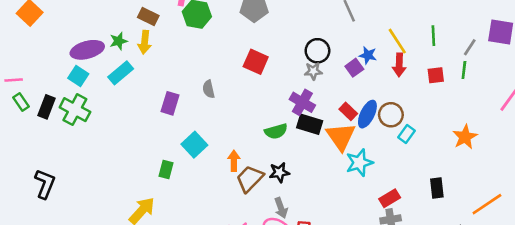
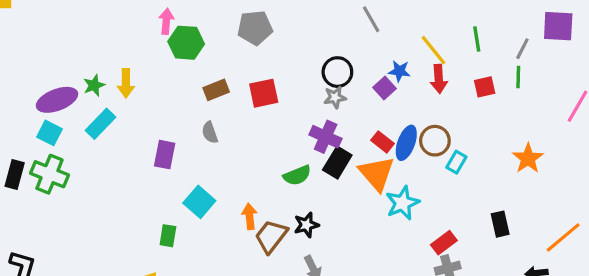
brown rectangle: (148, 17) -> (216, 90), moved, turned -42
red square: (256, 62) -> (264, 93), turned -30
black rectangle: (310, 124) -> (337, 163), turned -70

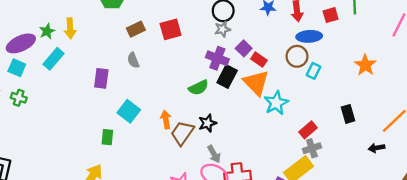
purple square: (384, 88) -> (244, 48), moved
blue ellipse: (406, 143) -> (309, 36), moved, turned 70
green cross: (50, 174) -> (19, 98), size x0.6

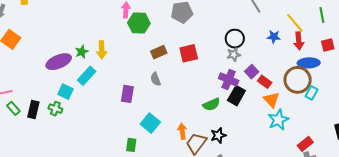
brown circle: (297, 56) -> (298, 80), size x1.4
cyan square: (17, 68) -> (65, 92), moved
orange triangle: (256, 83) -> (271, 100), moved, size x0.7

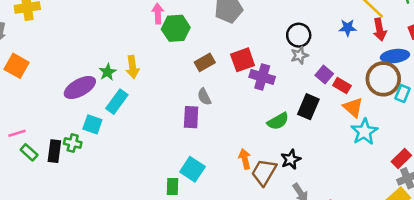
purple cross: (229, 79) -> (262, 77), moved
purple rectangle: (127, 94) -> (191, 117), moved
green cross: (55, 109) -> (73, 143), moved
cyan square: (150, 123) -> (192, 169), moved
green rectangle: (131, 145) -> (172, 186), moved

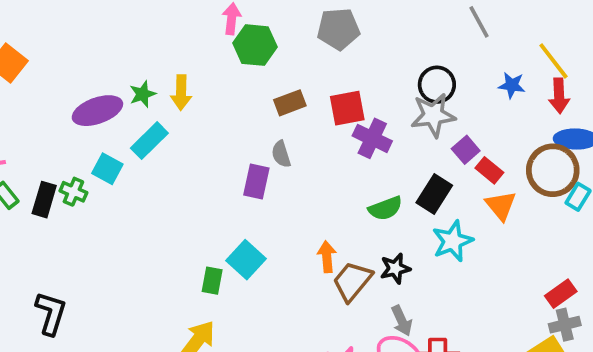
gray star: (299, 55) -> (433, 115), size x1.6
cyan star: (364, 132) -> (453, 241), moved

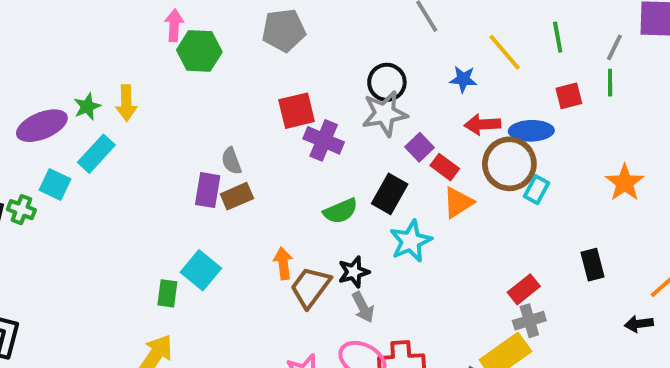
red arrow: (559, 96) -> (482, 124), moved, turned 92
brown rectangle: (290, 103) -> (237, 196), moved
orange triangle: (501, 206) -> (458, 202), turned 40
gray arrow: (402, 321) -> (363, 307), moved

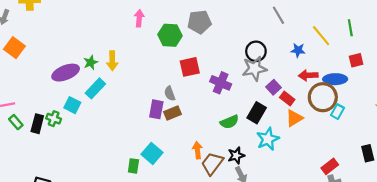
green hexagon: (199, 51) -> (170, 35), moved
red square: (297, 111) -> (190, 67), moved

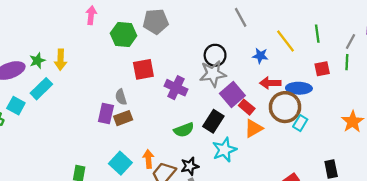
purple square: (273, 87) -> (232, 95), size x1.5
cyan square: (152, 153) -> (120, 163), moved

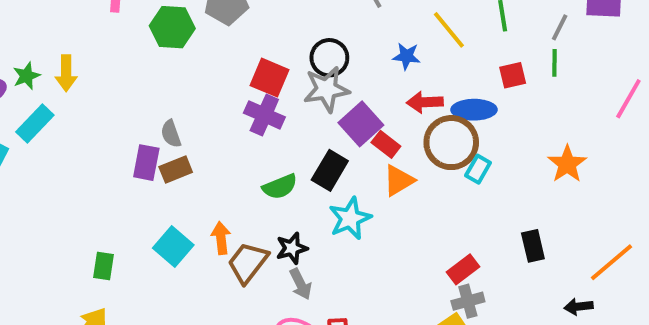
red square: (143, 69) -> (269, 78), moved, turned 35

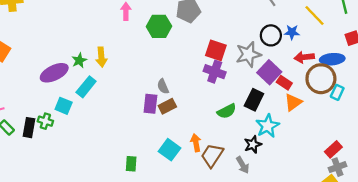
black circle: (329, 58) -> (271, 35), moved
black star: (292, 248) -> (253, 144), moved

